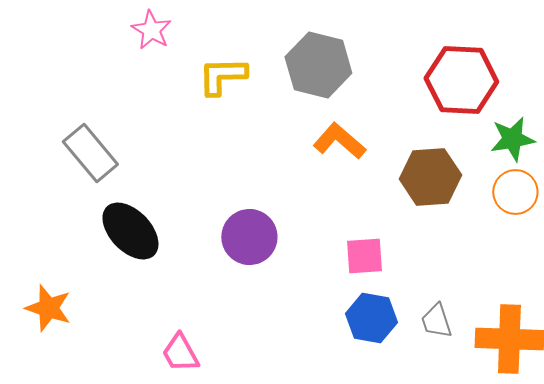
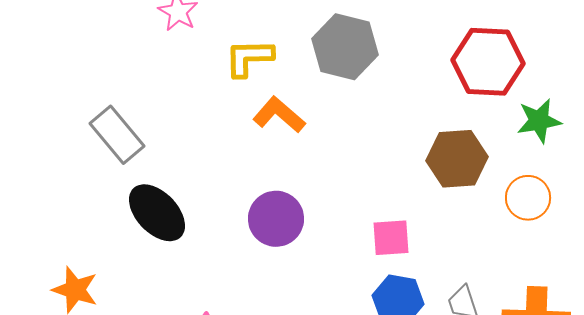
orange L-shape: (339, 141) -> (279, 115), moved
orange circle: (515, 192) -> (528, 198), moved

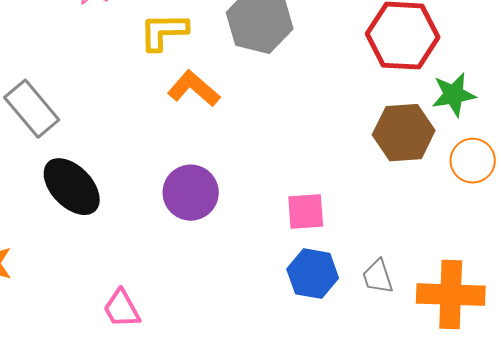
brown hexagon: (457, 159) -> (404, 133), moved
orange circle: (528, 198) -> (473, 161), moved

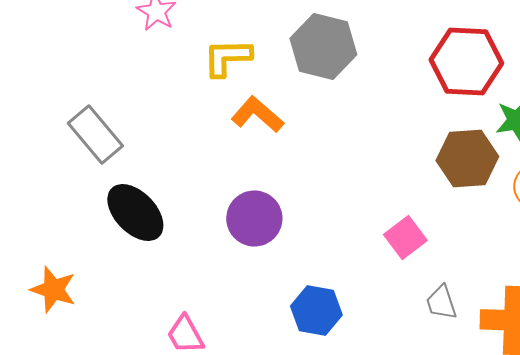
pink square: (306, 212) -> (405, 237), moved, turned -33
blue hexagon: (313, 274) -> (316, 310), moved

